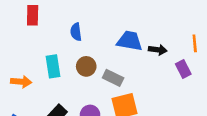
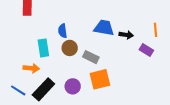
blue semicircle: (76, 32) -> (63, 31), moved
purple rectangle: (183, 69) -> (146, 50), turned -32
orange arrow: (21, 82) -> (31, 68), moved

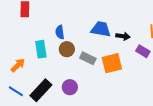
orange arrow: (31, 68) -> (18, 65), moved, turned -49
orange square: (100, 79) -> (112, 63), moved

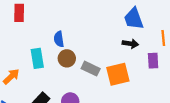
blue trapezoid: (101, 29) -> (134, 19), moved, turned -120
purple rectangle: (143, 51) -> (153, 61), turned 56

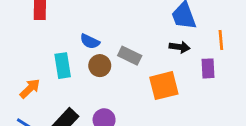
blue semicircle: (59, 39) -> (90, 41), turned -56
gray rectangle: (91, 69) -> (130, 56), moved

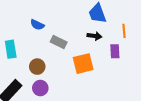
blue semicircle: (90, 41) -> (37, 25), moved
brown circle: (100, 66) -> (37, 67), moved

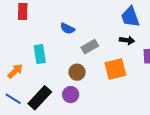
gray rectangle: (59, 42) -> (90, 47), turned -56
brown circle: (37, 67) -> (77, 72), moved

